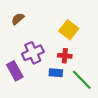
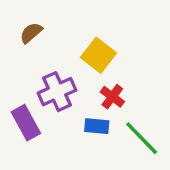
yellow square: (69, 30) -> (98, 55), moved
red cross: (65, 56) -> (112, 97), turned 32

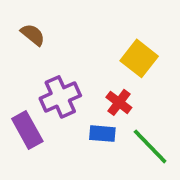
brown semicircle: (31, 33) -> (33, 35), turned 80
yellow square: (98, 55) -> (139, 58), moved

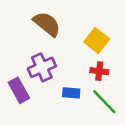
brown semicircle: (33, 35) -> (47, 24), moved, size x1.6
red cross: (119, 102) -> (99, 71), moved, turned -30

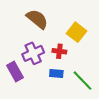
red cross: (99, 71) -> (59, 51), moved

